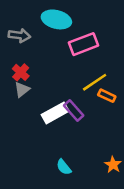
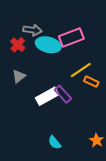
cyan ellipse: (56, 19) -> (48, 45), moved
gray arrow: (19, 35) -> (32, 30), moved
red cross: (21, 72) -> (18, 45), moved

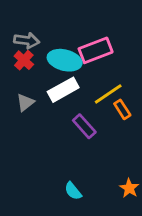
gray arrow: (32, 30) -> (27, 41), moved
orange rectangle: (91, 82) -> (122, 109), turned 32
white rectangle: (47, 96) -> (63, 90), moved

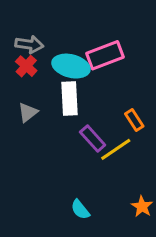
white rectangle: (63, 90) -> (69, 98), turned -64
yellow line: (108, 94) -> (116, 149), moved

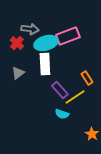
gray arrow: (29, 44) -> (30, 29), moved
cyan ellipse: (71, 66) -> (46, 43), turned -30
cyan semicircle: (80, 210) -> (62, 114), moved, turned -32

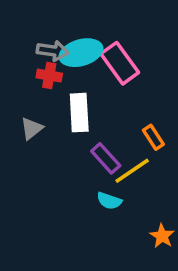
pink rectangle: (68, 36) -> (120, 63), turned 75
red cross: (17, 43) -> (49, 76), moved, turned -32
cyan ellipse: (46, 43) -> (81, 53), moved

